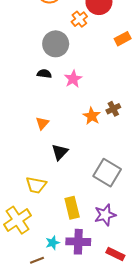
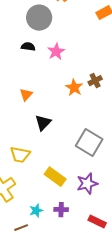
yellow rectangle: (72, 208) -> (55, 177), turned -40
purple cross: (78, 242) -> (61, 210), size x0.6

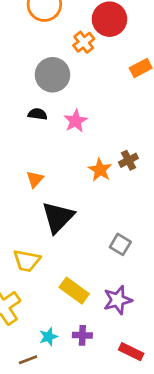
black triangle: (43, 123) -> (58, 217), size x1.5
gray square: (89, 143) -> (120, 244), size x0.6

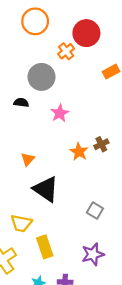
black semicircle: (38, 114) -> (21, 103), moved
black triangle: (58, 217) -> (46, 189), turned -40
yellow rectangle: (74, 291) -> (45, 247), moved, turned 35

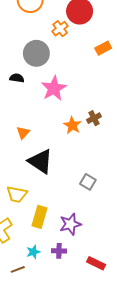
pink star: (60, 113) -> (54, 88), size x1.4
yellow rectangle: (45, 247) -> (39, 217), turned 35
purple star: (93, 254) -> (70, 224), moved

